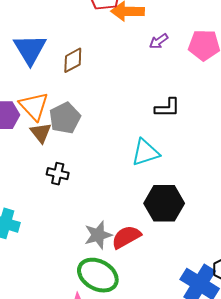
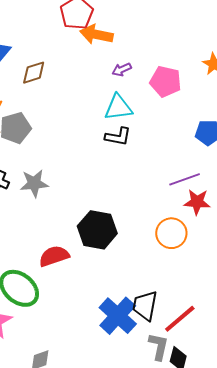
cyan triangle: (145, 152) -> (118, 107), moved
gray star: (98, 235) -> (34, 183), moved

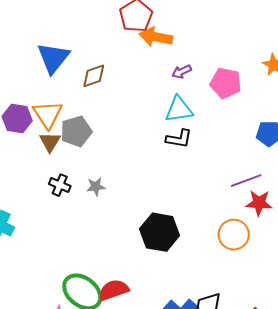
gray star: (34, 183) -> (96, 187), size x0.7
red semicircle: (54, 256) -> (114, 290), moved

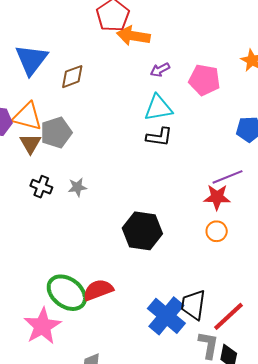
orange triangle: (48, 115) -> (27, 116), turned -40
red star: (259, 203) -> (217, 197), moved
orange circle: (234, 235) -> (217, 231), size x0.7

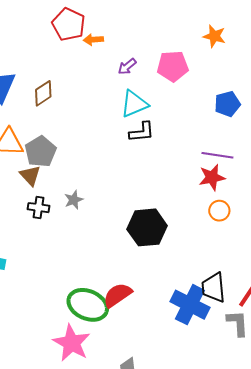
orange arrow: (133, 36) -> (93, 40), size x0.6
brown triangle: (30, 144) -> (30, 175), moved
purple line: (227, 177) -> (217, 155), turned 44

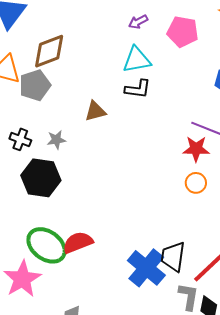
brown diamond: (43, 93) -> (49, 51), moved, size x1.4
brown triangle: (30, 175) -> (95, 111), moved, turned 45
black hexagon: (147, 227) -> (41, 178), moved

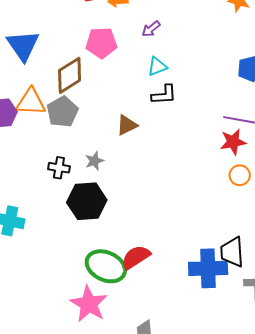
pink pentagon: (183, 32) -> (101, 43), moved
cyan triangle: (137, 60) -> (157, 66), size x0.7
blue cross: (146, 268) -> (208, 268), turned -30

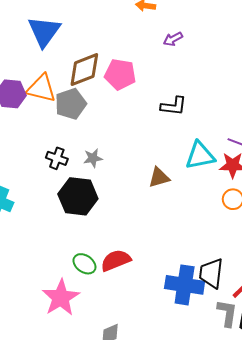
pink pentagon: (101, 43) -> (120, 74), moved
cyan triangle: (157, 66) -> (200, 156), moved, size x1.5
brown triangle: (127, 125) -> (159, 177), moved
green ellipse: (106, 266) -> (84, 264), size x0.6

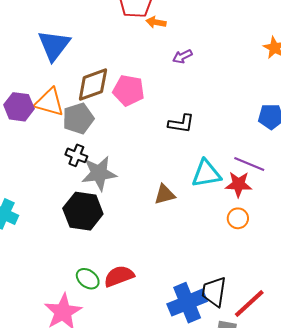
black cross: (57, 158) -> (76, 155), moved
gray star: (93, 158) -> (99, 173), size x1.8
blue cross: (185, 285) -> (187, 303), turned -33

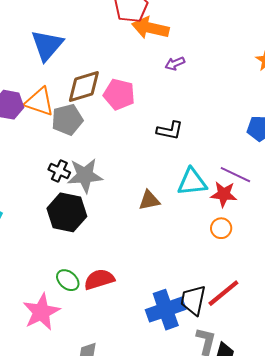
orange arrow: (156, 22) -> (150, 28), size x1.8
black cross: (76, 155) -> (59, 171), moved
red line: (249, 303) -> (223, 293), moved

